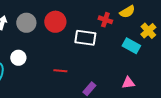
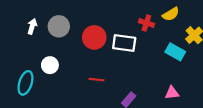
red circle: (55, 22) -> (94, 37), moved

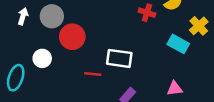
red circle: (94, 37) -> (72, 37), moved
white rectangle: (124, 43) -> (119, 58), moved

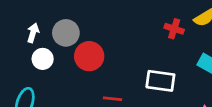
white circle: (42, 58) -> (43, 59), moved
white rectangle: (119, 58) -> (160, 81), moved

